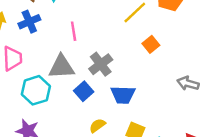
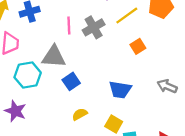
gray cross: (101, 64) -> (94, 27), moved
blue trapezoid: (123, 95) -> (120, 90), moved

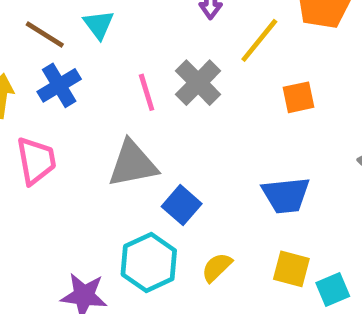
orange square: (138, 46) -> (299, 97), turned 35
cyan hexagon: (28, 75) -> (149, 262), moved

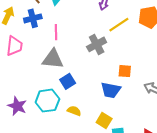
gray cross: (198, 83) -> (97, 44), moved
pink line: (147, 92) -> (56, 32), moved
orange square: (299, 97) -> (125, 71), moved
yellow semicircle: (217, 267) -> (74, 111), turned 48

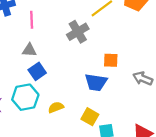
gray triangle: (53, 59) -> (29, 50), size x0.6
blue square: (68, 81) -> (37, 71), moved
yellow semicircle: (74, 111) -> (56, 107), turned -40

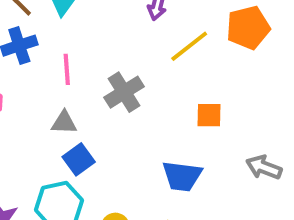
gray cross: (78, 32) -> (124, 92), moved
orange square: (111, 60) -> (209, 115), moved

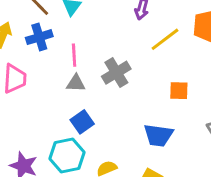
gray triangle: (64, 123) -> (76, 83), moved

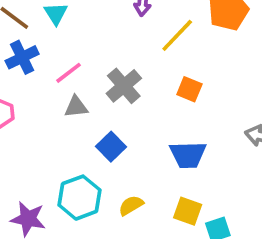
pink line: (74, 55) -> (68, 73), turned 65
orange square: (179, 91) -> (189, 89), moved, turned 30
blue square: (82, 122) -> (111, 147), moved

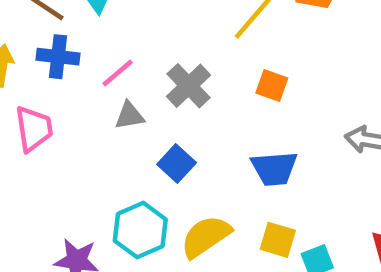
blue cross: (22, 57) -> (58, 57), turned 36
yellow semicircle: (131, 205) -> (206, 236), size x1.6

